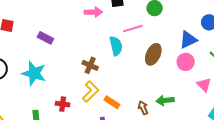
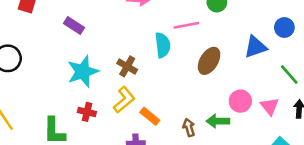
pink circle: (186, 62) -> (240, 101), moved
cyan star: (34, 73) -> (83, 72), moved, turned 30

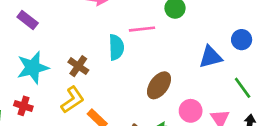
brown ellipse: (209, 61) -> (159, 85), moved
red cross: (87, 112) -> (23, 106), moved

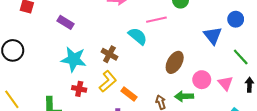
cyan semicircle: (116, 47) -> (138, 36), turned -42
blue triangle: (211, 57) -> (213, 36), turned -48
cyan star: (33, 68) -> (74, 59), turned 30
red cross: (23, 106) -> (79, 89), moved

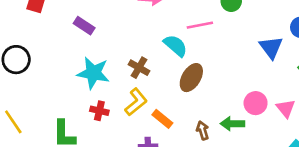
brown ellipse: (175, 62) -> (191, 78), moved

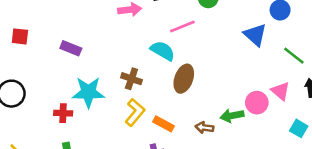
pink circle: (256, 103) -> (257, 103), moved
red cross: (99, 111) -> (63, 113), moved
brown arrow: (203, 130) -> (204, 128), turned -54

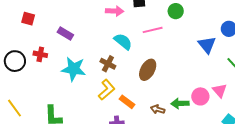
cyan semicircle: (163, 51) -> (123, 41), moved
red cross: (63, 113) -> (40, 54), moved

